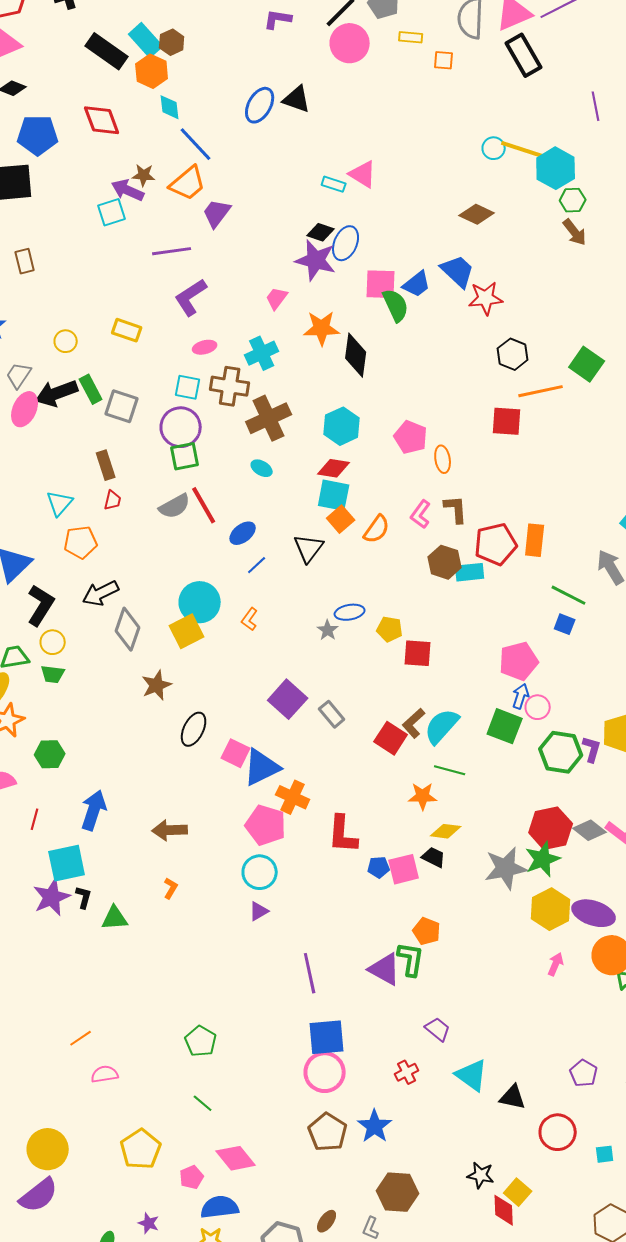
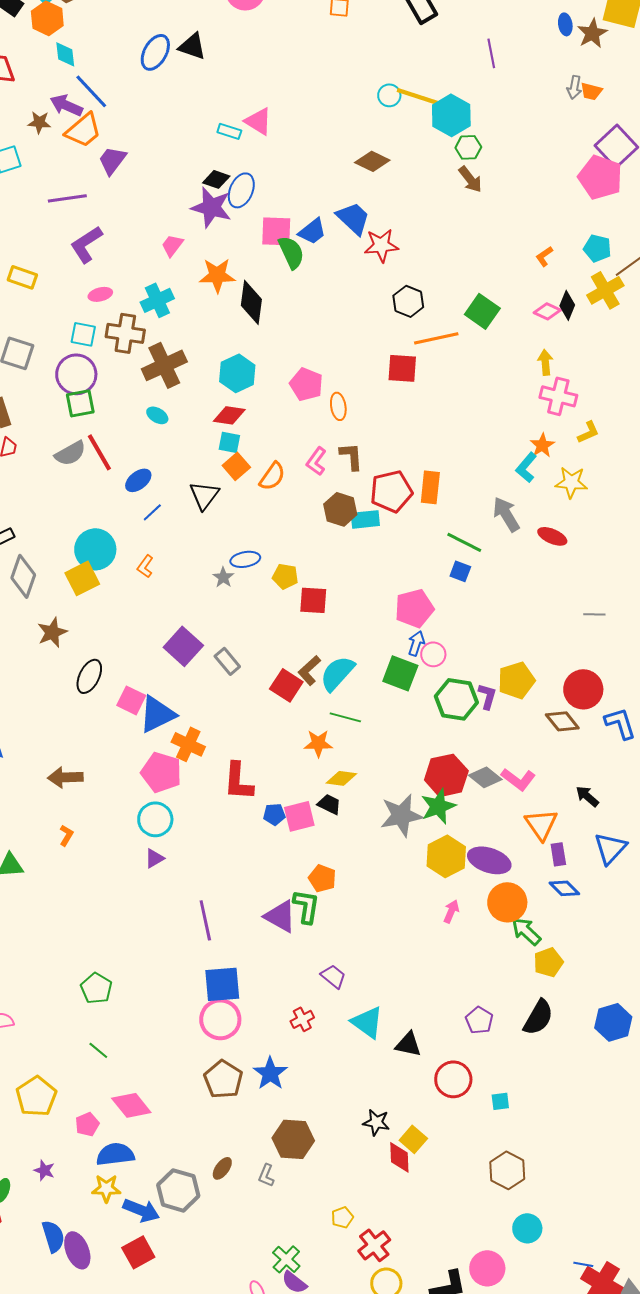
purple arrow: (128, 190) -> (66, 105), moved
cyan square: (334, 495) -> (229, 442), size x0.7

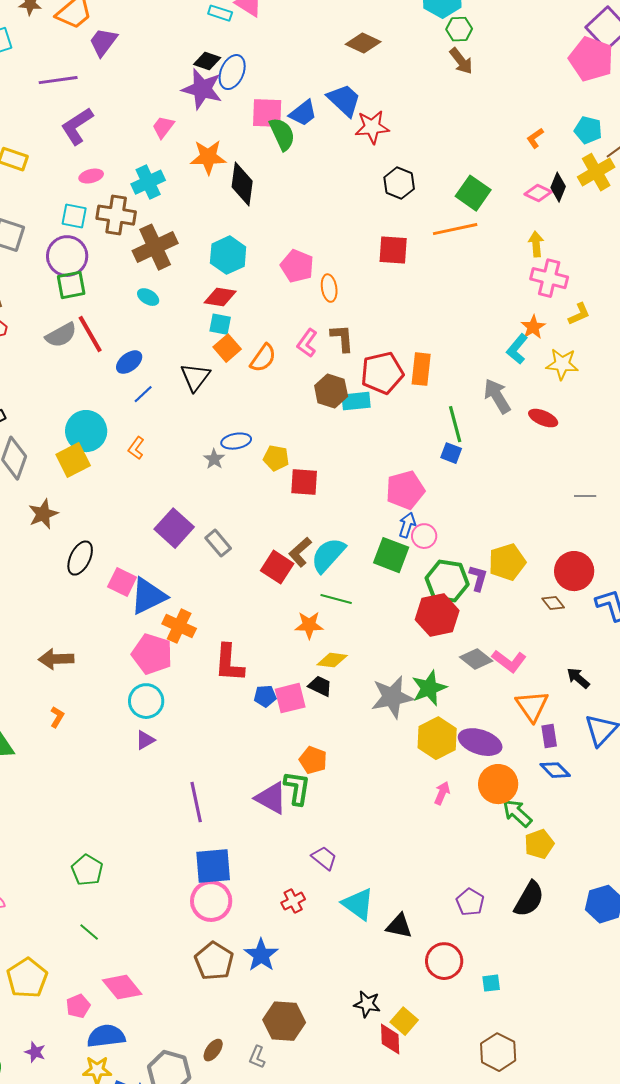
orange line: (436, 338) -> (455, 229), moved
green line: (464, 542) -> (455, 424), turned 48
brown diamond: (562, 721) -> (553, 603), size x0.7
red hexagon: (446, 775) -> (437, 615), moved

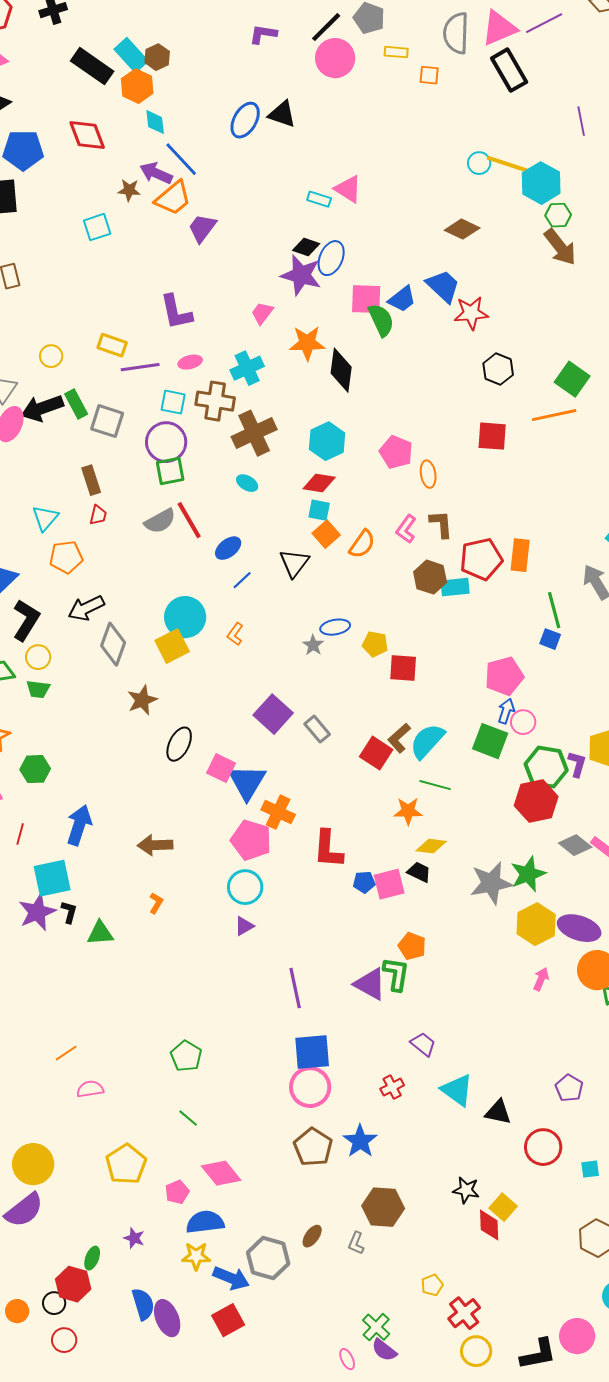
brown arrow: (461, 61) -> (560, 247), size x1.4
purple line: (58, 80) -> (140, 367), moved
purple L-shape: (77, 126) -> (176, 312), turned -69
blue triangle: (148, 596) -> (247, 782), turned -33

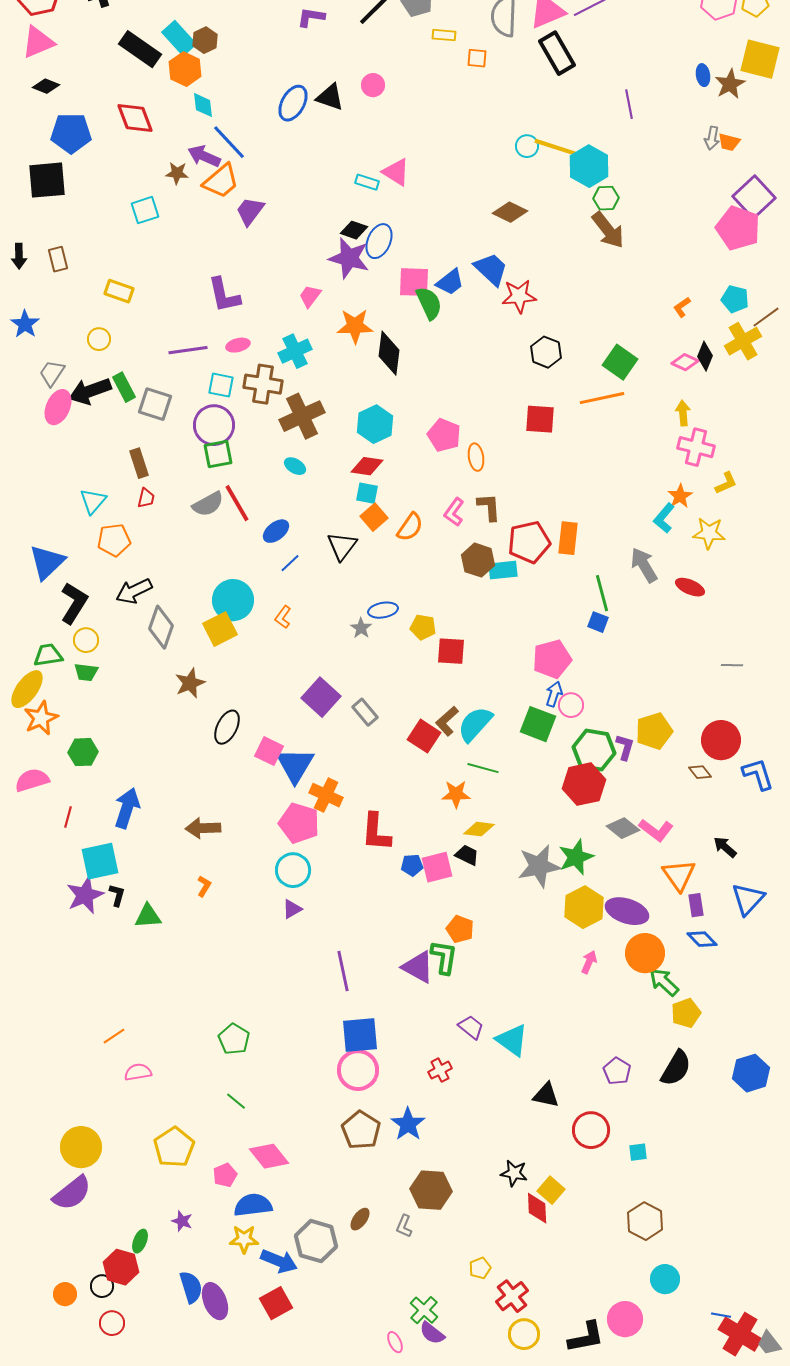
pink circle: (335, 58) -> (373, 85), moved, size x0.6
yellow rectangle: (112, 345) -> (119, 291), moved
cyan triangle: (457, 1090) -> (512, 1040), moved

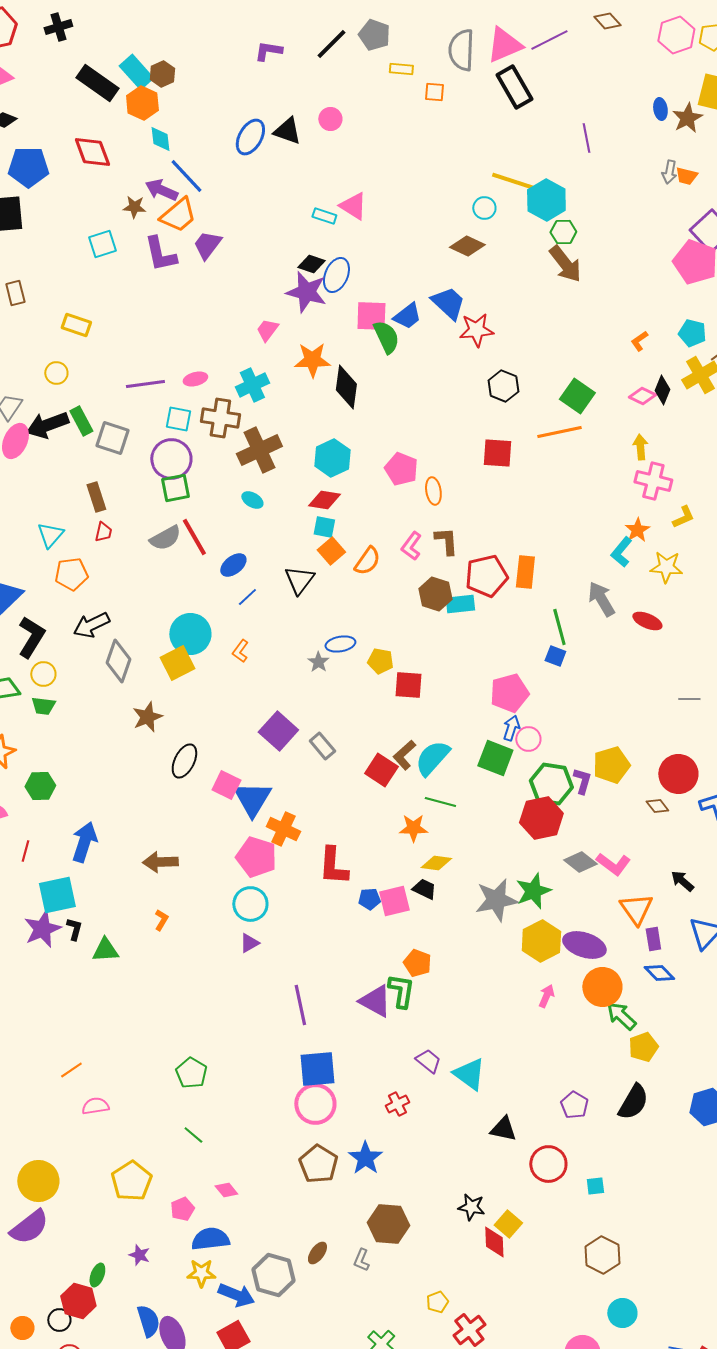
cyan circle: (527, 146) -> (484, 208), moved
purple L-shape: (224, 295) -> (160, 254), moved
pink diamond: (269, 1156) -> (226, 1190), size x0.6

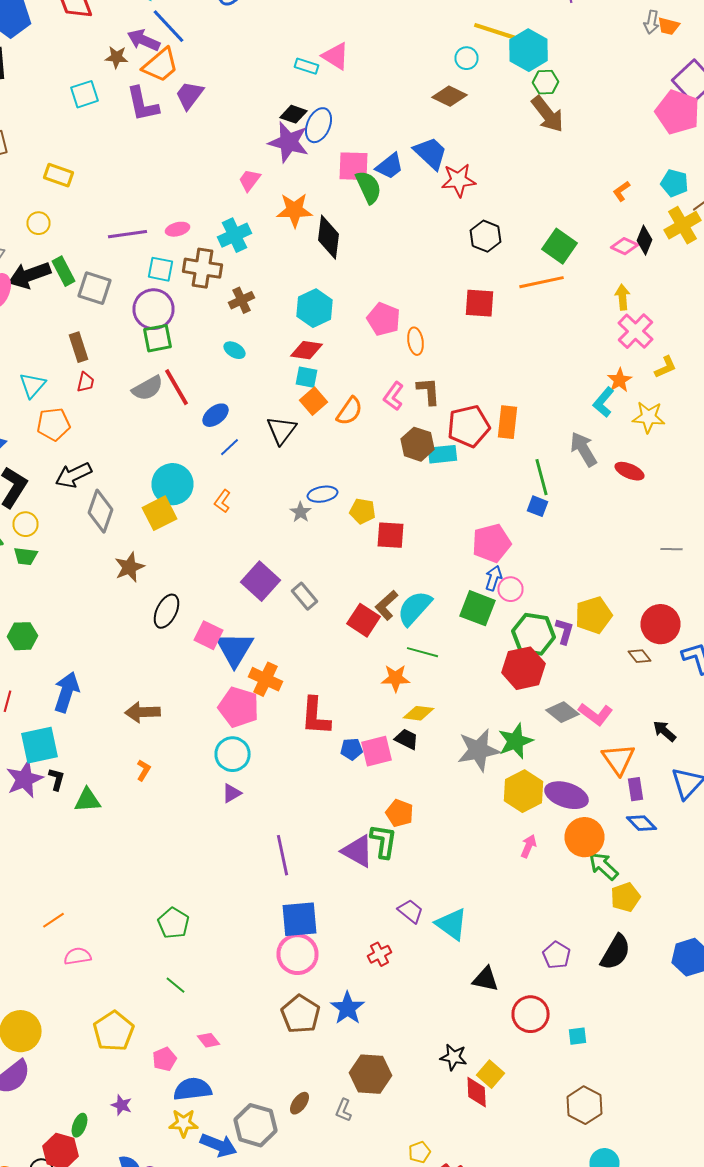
brown cross: (259, 450) -> (242, 300), size x0.6
pink cross: (653, 481) -> (636, 331), turned 30

